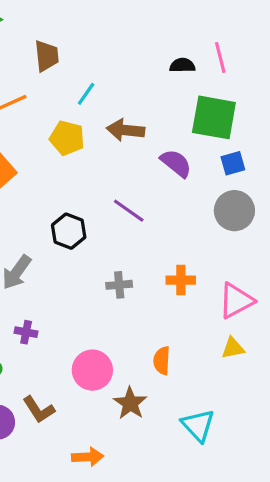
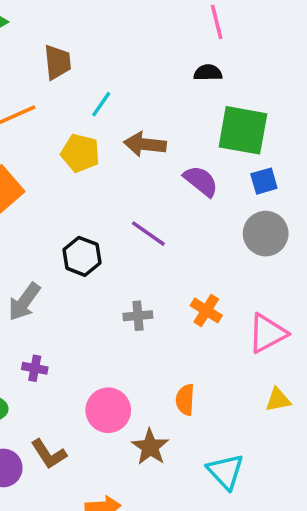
pink line: (220, 57) -> (217, 22), moved
orange cross: (181, 280) -> (206, 311), turned 32
yellow triangle: (233, 348) -> (278, 400), moved

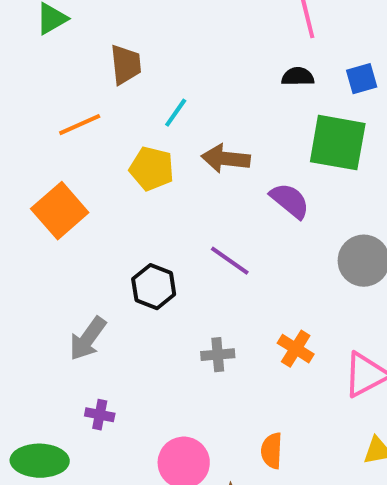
blue square: (264, 181) -> (362, 79), moved

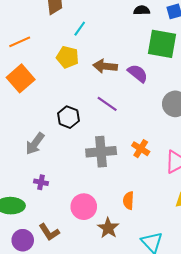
orange line: (80, 125) -> (20, 42), moved
brown arrow: (226, 159) -> (105, 66), moved
gray cross: (218, 355) -> (101, 152), size x1.8

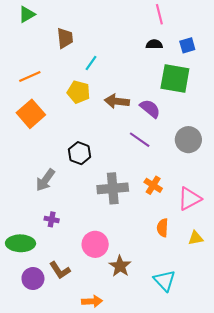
purple line: (107, 104) -> (140, 140), moved
orange semicircle: (129, 201) -> (162, 228), moved

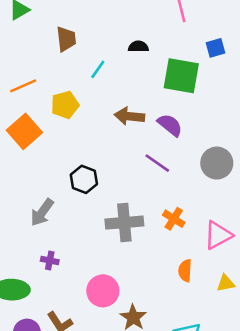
black semicircle: (154, 44) -> (138, 47), moved
green square: (175, 79) -> (181, 76), moved
yellow pentagon: (79, 92) -> (65, 105), moved, turned -30

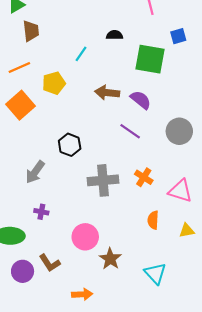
brown trapezoid: (66, 39) -> (31, 31), moved
pink triangle: (218, 235) -> (180, 191), turned 45

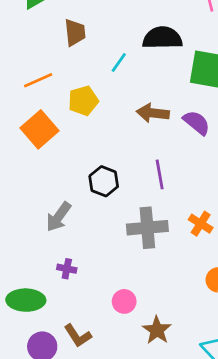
brown trapezoid: (31, 31) -> (75, 32), moved
black semicircle: (114, 35) -> (162, 38), size x1.8
purple line: (130, 131) -> (160, 174), moved, turned 45
pink circle: (85, 237) -> (124, 301), size x0.7

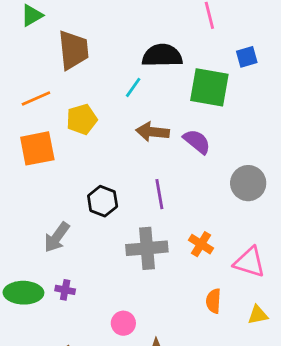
brown trapezoid: (75, 32) -> (73, 50), size x1.4
cyan line: (119, 62) -> (133, 87), moved
orange square: (39, 129) -> (37, 148), turned 30
green ellipse: (26, 300) -> (23, 293), moved

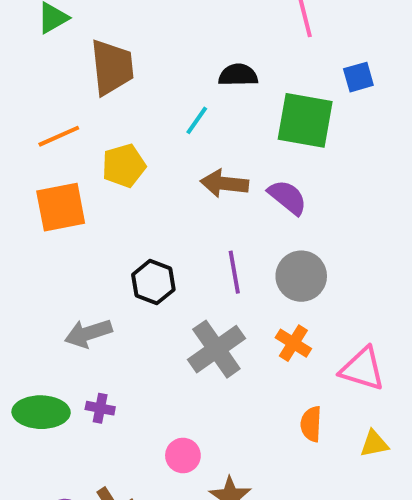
black semicircle: (162, 56) -> (238, 75), size x0.7
gray circle: (248, 183) -> (301, 276), moved
gray arrow: (57, 237) -> (88, 333), turned 36
gray cross: (147, 248) -> (216, 349), turned -30

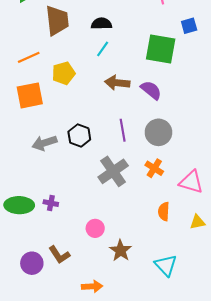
black semicircle: (238, 75) -> (101, 24), moved
gray arrow: (88, 333) -> (45, 143), moved

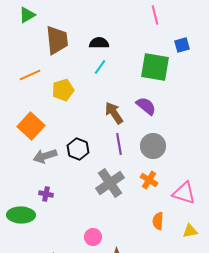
brown arrow: (117, 83) -> (114, 113), moved, turned 50
orange square: (30, 95) -> (31, 126), moved, turned -36
purple cross: (51, 203) -> (46, 194), moved

